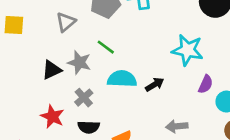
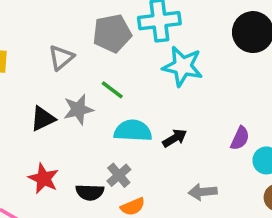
cyan star: (188, 50) -> (183, 66), moved
gray star: (79, 62) -> (78, 109), turned -30
gray cross: (84, 98) -> (119, 175), moved

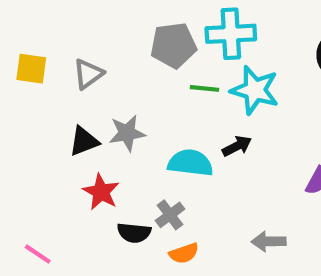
gray triangle: (61, 57) -> (88, 74), moved
green line: (112, 90) -> (204, 88), moved, turned -35
black arrow: (175, 138) -> (237, 146), moved
red star: (44, 179) -> (101, 192), moved

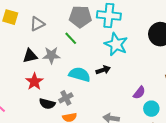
green line: (204, 88) -> (71, 38), moved, turned 32

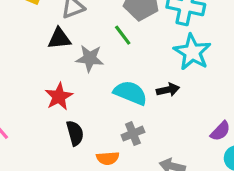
black triangle: (30, 56) -> (59, 39), moved
gray cross: (66, 98) -> (133, 134), moved
black semicircle: (47, 104) -> (75, 133), turned -126

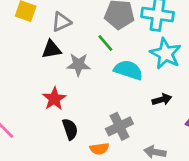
black arrow: (168, 90) -> (162, 100), moved
cyan semicircle: (130, 93) -> (128, 70), moved
gray cross: (133, 134) -> (119, 126), size x1.4

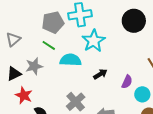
black triangle: (52, 49) -> (14, 74), moved
cyan star: (166, 54) -> (94, 41), turned 30

